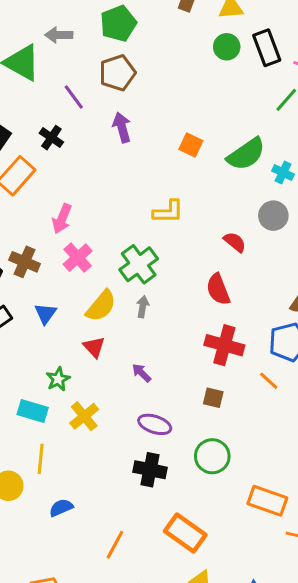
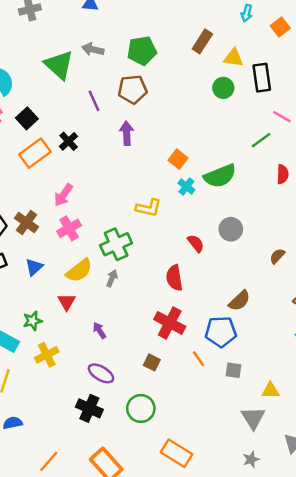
black rectangle: (267, 48) -> (262, 78), moved
black cross: (51, 138) -> (69, 141), moved
cyan cross: (283, 173) -> (186, 187), moved

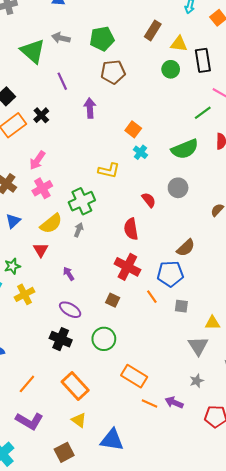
brown pentagon: (132, 89) -> (113, 72), moved
green semicircle: (220, 176) -> (185, 149), moved

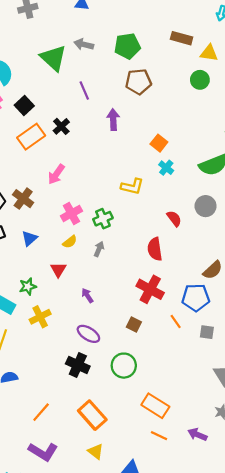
brown rectangle: (153, 30) -> (182, 38), turned 72
pink cross: (42, 188) -> (71, 213), moved
green cross: (82, 201) -> (103, 219), size x0.7
yellow semicircle: (51, 224) -> (70, 242), size x0.6
orange line: (149, 403) -> (159, 436), moved

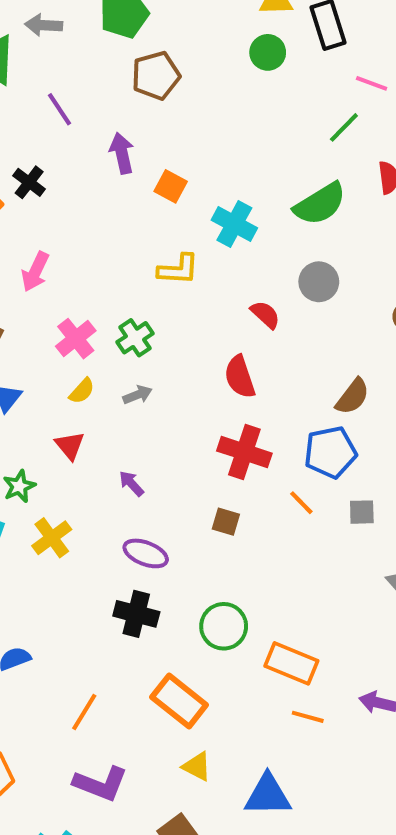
orange square: (159, 143) -> (171, 186), moved
cyan cross: (166, 168) -> (234, 224), size x1.5
gray arrow: (99, 249) -> (138, 395), turned 56
green circle: (124, 366) -> (224, 626), moved

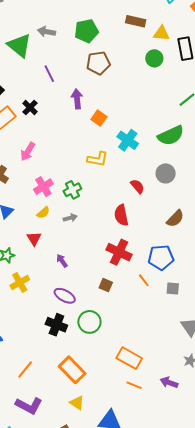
brown semicircle: (353, 397) -> (175, 219), moved
green circle: (224, 626) -> (89, 322), moved

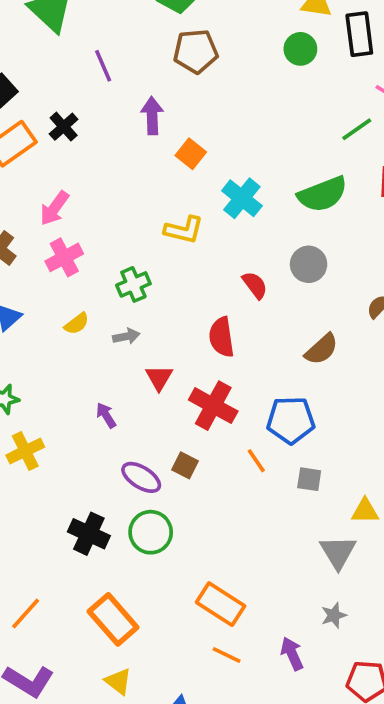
pink cross: (43, 187) -> (64, 257), moved
red triangle: (34, 239) -> (159, 378), moved
purple ellipse: (65, 296) -> (141, 477), moved
purple arrow: (169, 383) -> (292, 654), turned 42

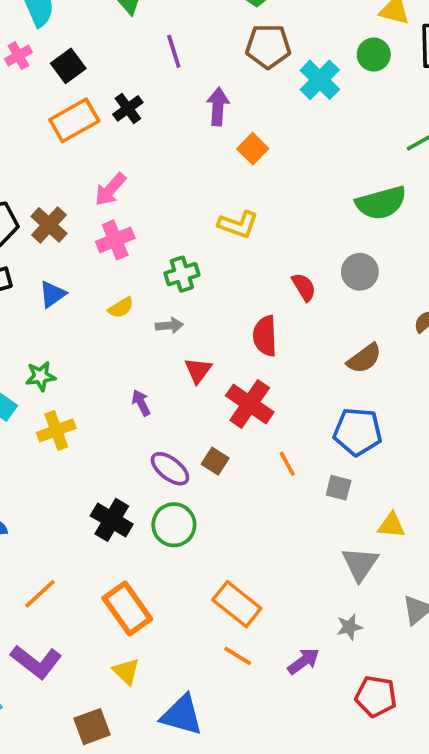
cyan cross: (242, 198) -> (320, 80), moved
blue pentagon: (291, 420) -> (358, 432), moved
purple arrow: (292, 654) -> (304, 661), turned 72

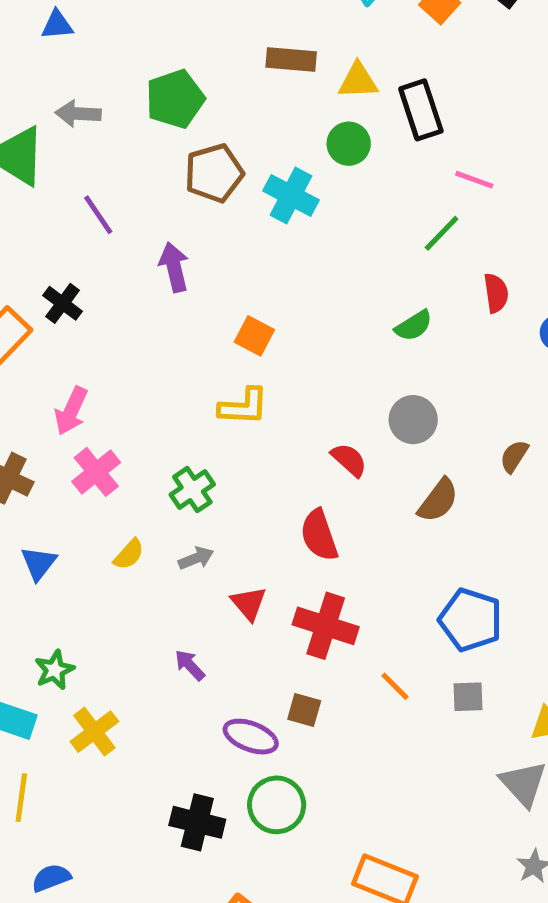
orange square: (253, 149) -> (254, 336), moved
green semicircle: (381, 203) -> (414, 326), size x0.6
brown semicircle: (364, 358) -> (438, 500), moved
blue pentagon: (358, 432) -> (471, 620), turned 30

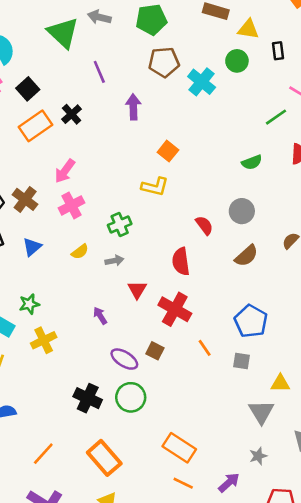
black rectangle: (421, 110) -> (278, 51), size x0.6

